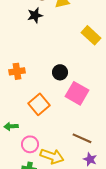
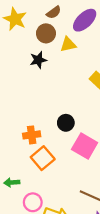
orange cross: (17, 71) -> (32, 135), moved

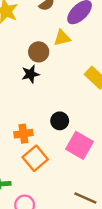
brown circle: (46, 33) -> (39, 52), moved
black star: (38, 60) -> (30, 74), moved

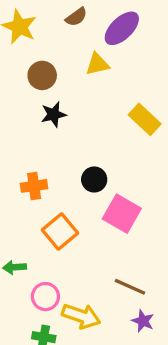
brown circle: (39, 52) -> (42, 75), moved
orange cross: (23, 134) -> (34, 186), moved

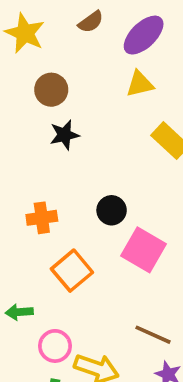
yellow triangle: (97, 64) -> (140, 84), moved

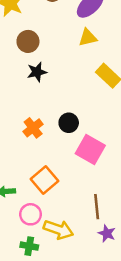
orange cross: (42, 218) -> (33, 128), moved, turned -30
orange square: (72, 271) -> (45, 180), moved
brown line: (153, 335) -> (97, 207), turned 60

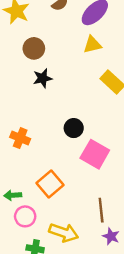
orange cross: (33, 128) -> (20, 138), moved, turned -30
pink circle: (31, 214) -> (25, 216), moved

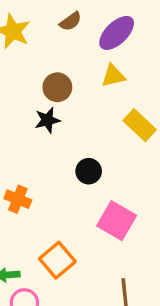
brown circle: (34, 48) -> (57, 87), moved
black circle: (74, 128) -> (89, 171), moved

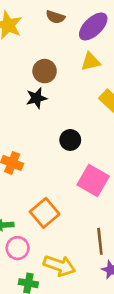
brown semicircle: (71, 21) -> (55, 17), turned 54

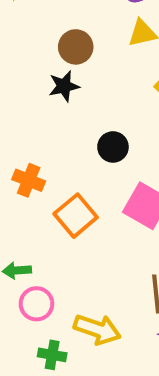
orange square: (45, 213) -> (76, 216), moved

